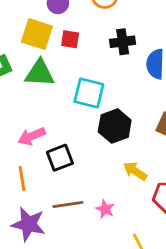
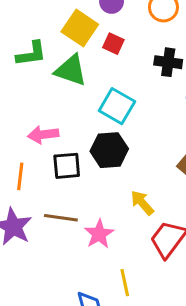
black hexagon: (115, 126) -> (109, 150), moved
pink star: (105, 209) -> (99, 234), size x1.4

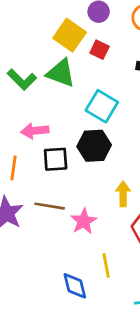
green L-shape: (31, 54) -> (22, 80), moved, turned 52
yellow arrow: (142, 203) -> (123, 194), turned 40

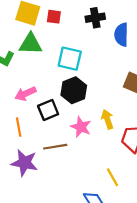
pink star: (84, 221) -> (81, 127), moved

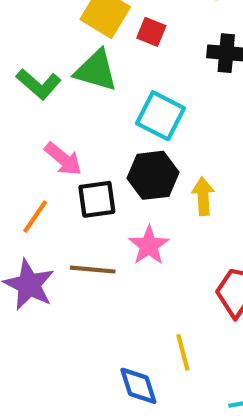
pink arrow: (25, 94) -> (63, 159), turned -130
yellow arrow: (107, 119) -> (203, 196), moved
orange line: (19, 127) -> (35, 217), turned 30

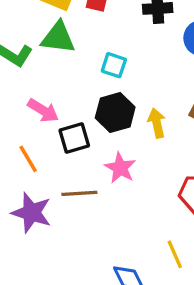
cyan square: (160, 116) -> (114, 65), size x0.7
orange line: (35, 217) -> (28, 159), turned -56
yellow line: (183, 352) -> (175, 254), moved

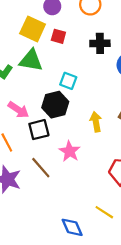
black hexagon: (115, 113) -> (55, 105), moved
brown line: (79, 193) -> (41, 168), turned 50
yellow line: (175, 254) -> (104, 212), turned -36

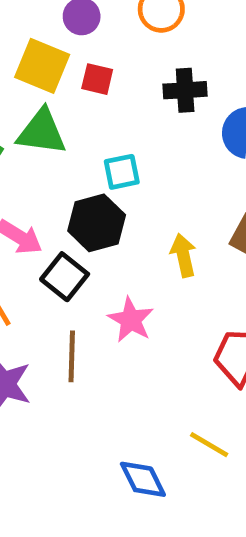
cyan square: (68, 81) -> (122, 172), turned -30
black square: (39, 130) -> (65, 277), turned -35
brown line: (41, 168) -> (72, 356), turned 45

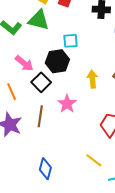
blue diamond: (143, 479) -> (45, 169), moved, turned 35

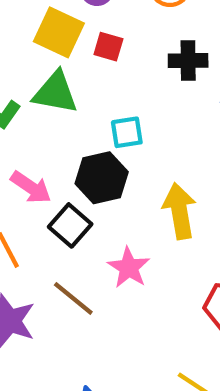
yellow arrow: (92, 79) -> (179, 211), size x1.4
brown line: (40, 116) -> (73, 298), turned -55

